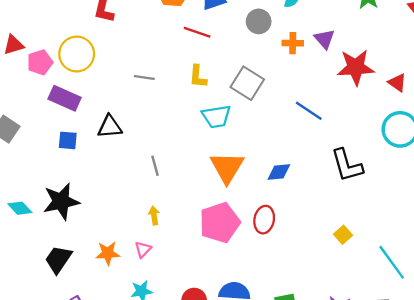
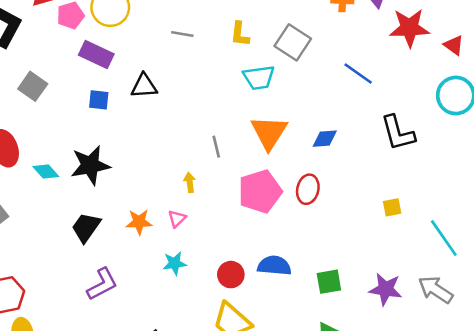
gray line: (155, 166) -> (216, 147), moved
yellow square: (343, 235) -> (392, 207), turned 30

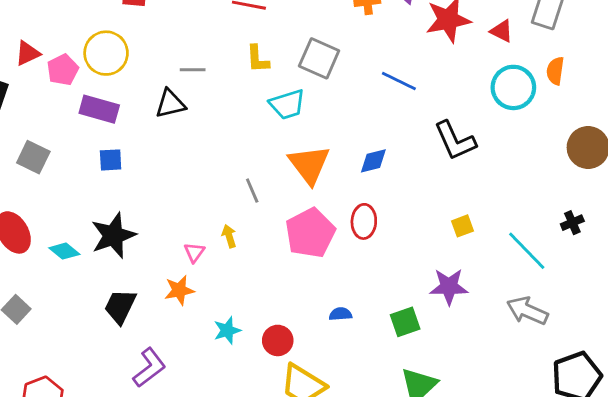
black triangle: (144, 86) -> (170, 104), moved
pink triangle: (177, 219) -> (194, 252), moved
blue semicircle: (274, 266) -> (340, 314), size x0.6
red circle: (231, 275) -> (278, 340), moved
purple star: (386, 289) -> (449, 287), moved

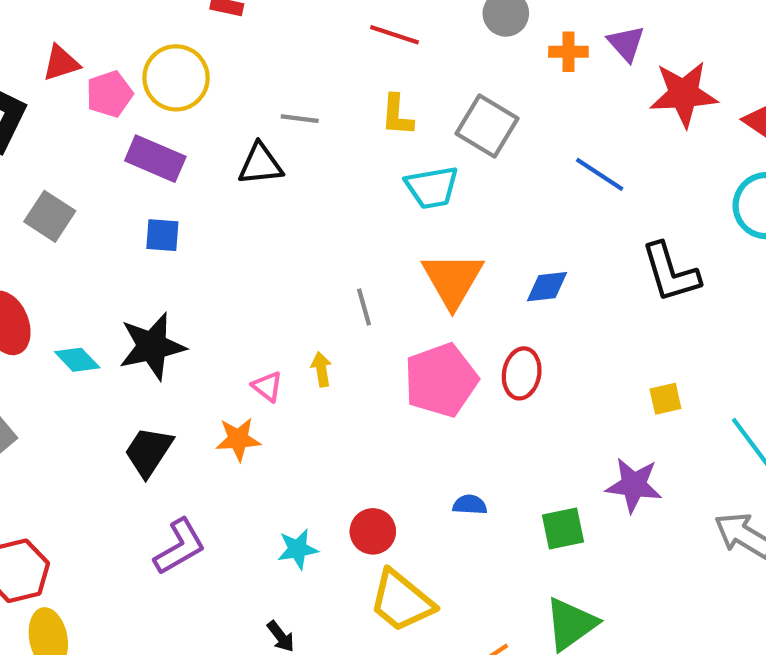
pink triangle: (194, 252) -> (267, 386), turned -35
cyan star: (227, 330) -> (298, 549), moved

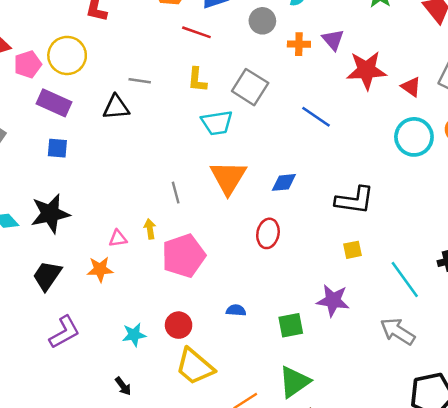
black L-shape: (670, 272) -> (355, 200), moved, turned -66
pink pentagon: (441, 380) -> (184, 256), moved
pink triangle: (267, 386) -> (118, 238), turned -48

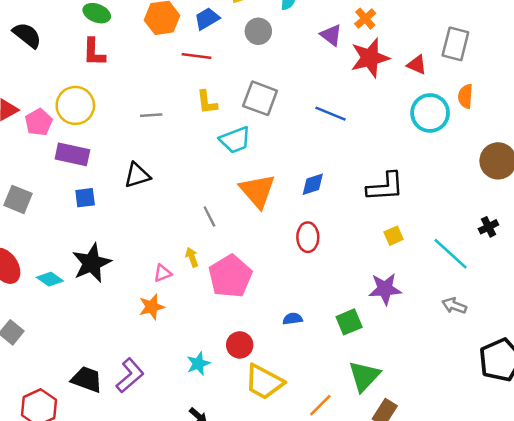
orange cross: (299, 44) -> (365, 19), moved, turned -30
black triangle: (116, 107) -> (137, 175), moved
black trapezoid: (47, 276) -> (87, 379), moved, turned 88
gray arrow: (398, 331) -> (454, 306), size x0.7

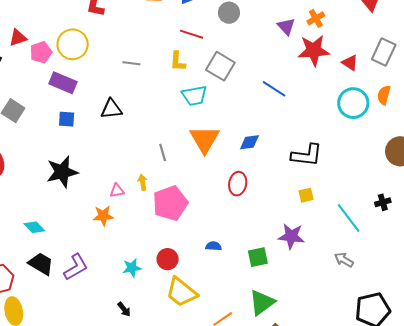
red line: (197, 56) -> (191, 34), moved
cyan diamond: (50, 279) -> (34, 227), moved

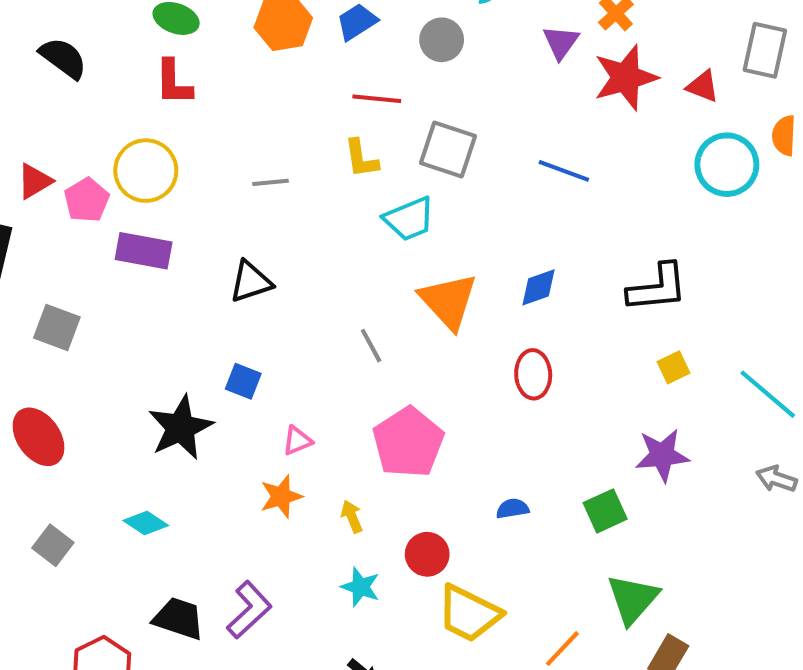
purple triangle: (286, 26) -> (561, 42), turned 30
blue square: (67, 119) -> (243, 381), moved, turned 30
yellow arrow: (143, 182) -> (352, 516), moved
cyan diamond: (34, 227) -> (146, 523), moved
cyan star: (132, 268) -> (360, 587), turned -30

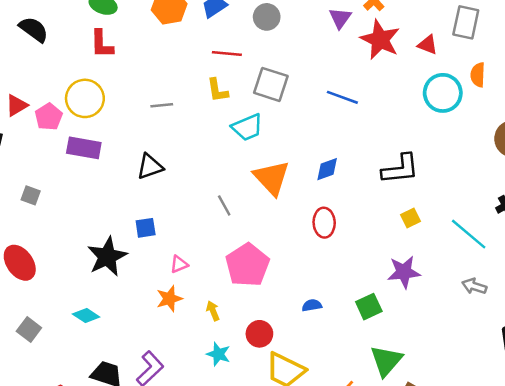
red star: (626, 78) -> (380, 40), turned -30
gray square: (57, 327) -> (31, 195), size x0.7
blue square: (243, 381) -> (146, 228), turned -30

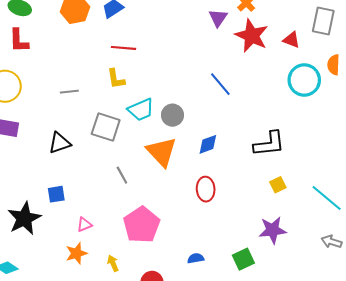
gray circle: (267, 17) -> (172, 115), moved
gray square: (271, 84) -> (106, 127), moved
blue line: (342, 97) -> (220, 84), turned 30

